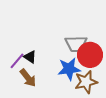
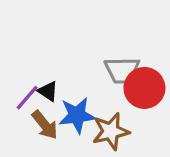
blue star: (69, 69) -> (77, 115), moved
brown star: (86, 82) -> (111, 131), moved

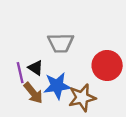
gray trapezoid: (122, 70) -> (61, 43), moved
purple line: (27, 98) -> (20, 73), turned -54

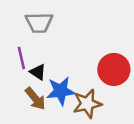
gray trapezoid: (61, 43) -> (39, 23), moved
purple line: (20, 73) -> (21, 58), moved

